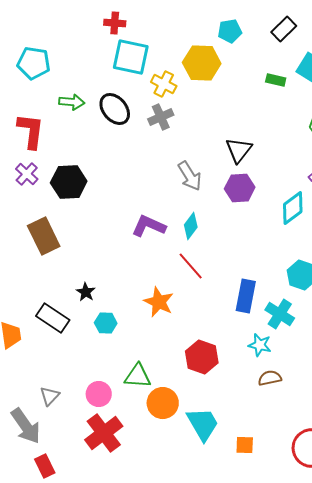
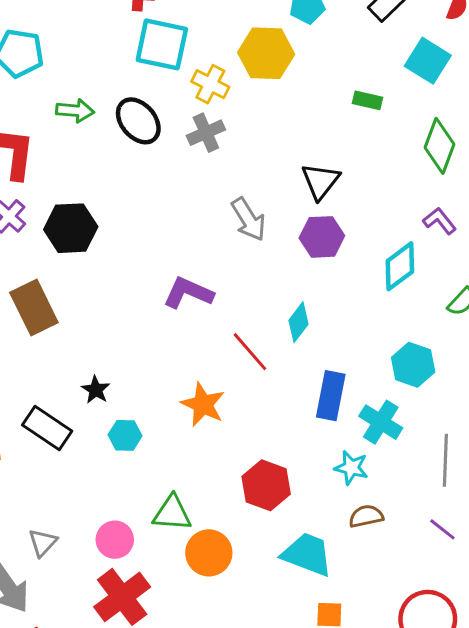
green rectangle: (276, 80) -> (368, 100), moved
cyan diamond: (191, 226) -> (298, 322), moved
cyan trapezoid: (203, 424) -> (307, 554), moved, turned -39

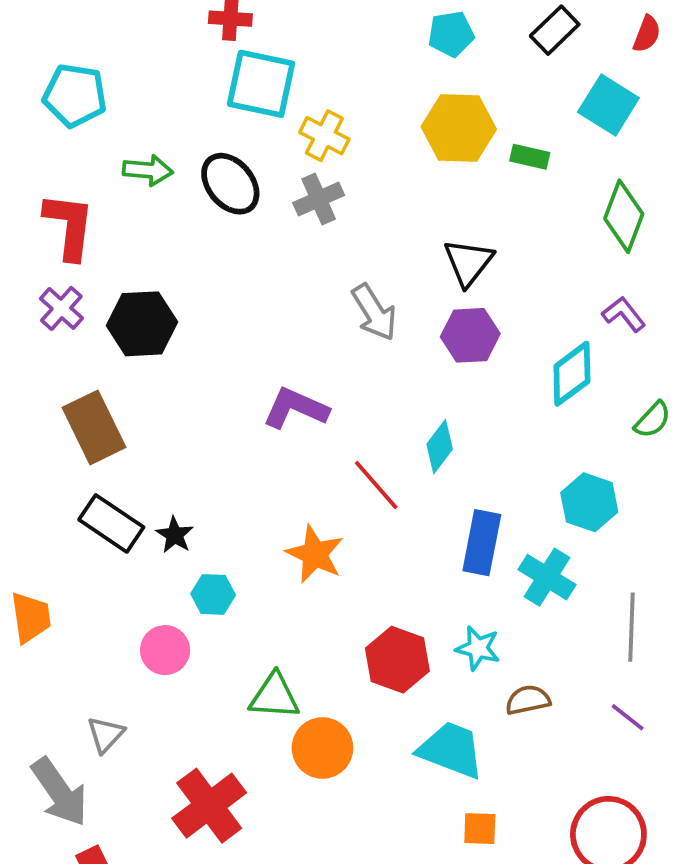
yellow hexagon: (266, 53) -> (459, 128), moved
black rectangle: (47, 428) -> (111, 523), moved
cyan star: (351, 468) -> (478, 648), moved
pink circle: (115, 540) -> (165, 650), moved

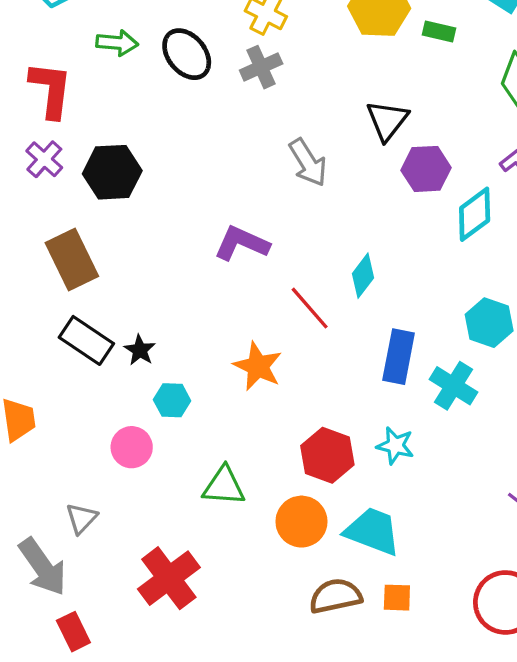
purple hexagon: (470, 335) -> (426, 169), moved
brown semicircle: (528, 700) -> (335, 596), moved, size x1.4
orange circle: (322, 748) -> (301, 522), moved

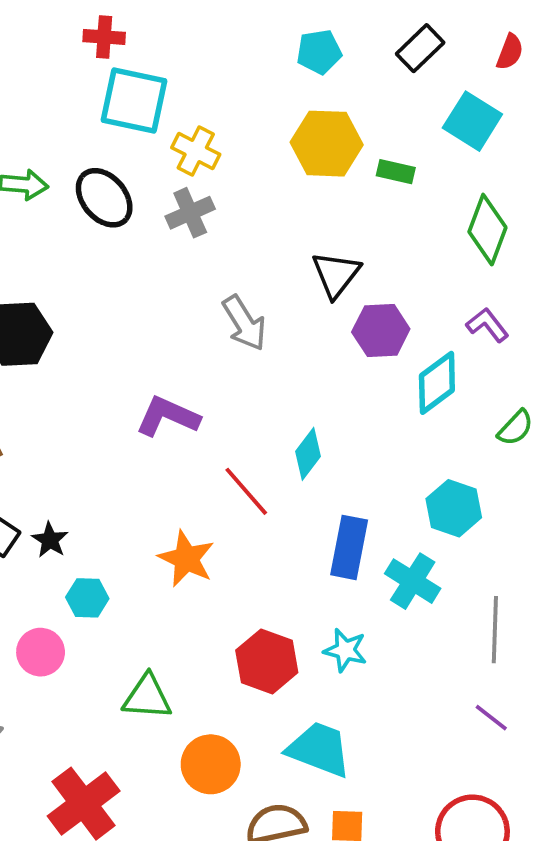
orange circle: (301, 522) -> (211, 764), moved

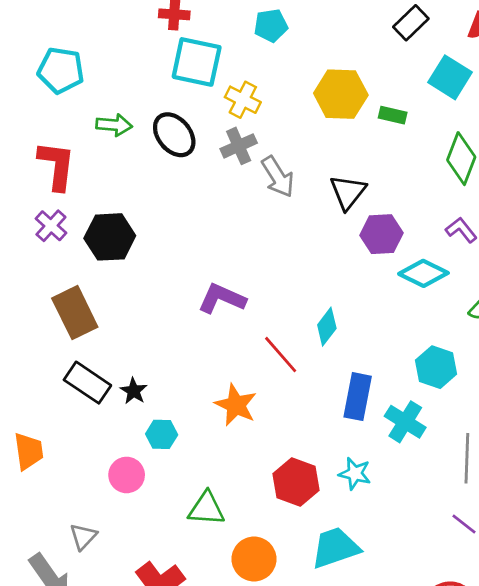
cyan pentagon: (319, 52) -> (271, 26), moved
gray arrow: (244, 323) -> (278, 177), moved
cyan diamond: (437, 383) -> (423, 273), turned 63
cyan trapezoid: (319, 749) -> (335, 548), turned -40

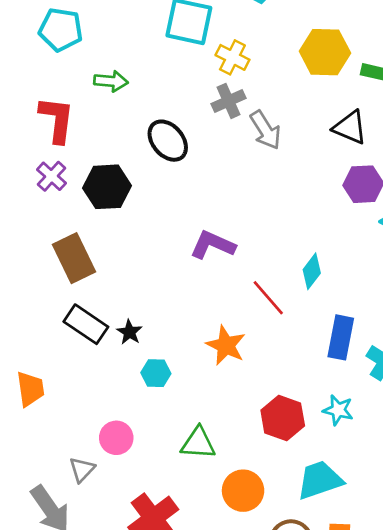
black ellipse: (174, 135) -> (168, 141), moved
black triangle: (348, 192) -> (350, 127), moved, turned -45
pink circle: (127, 475) -> (116, 438), moved

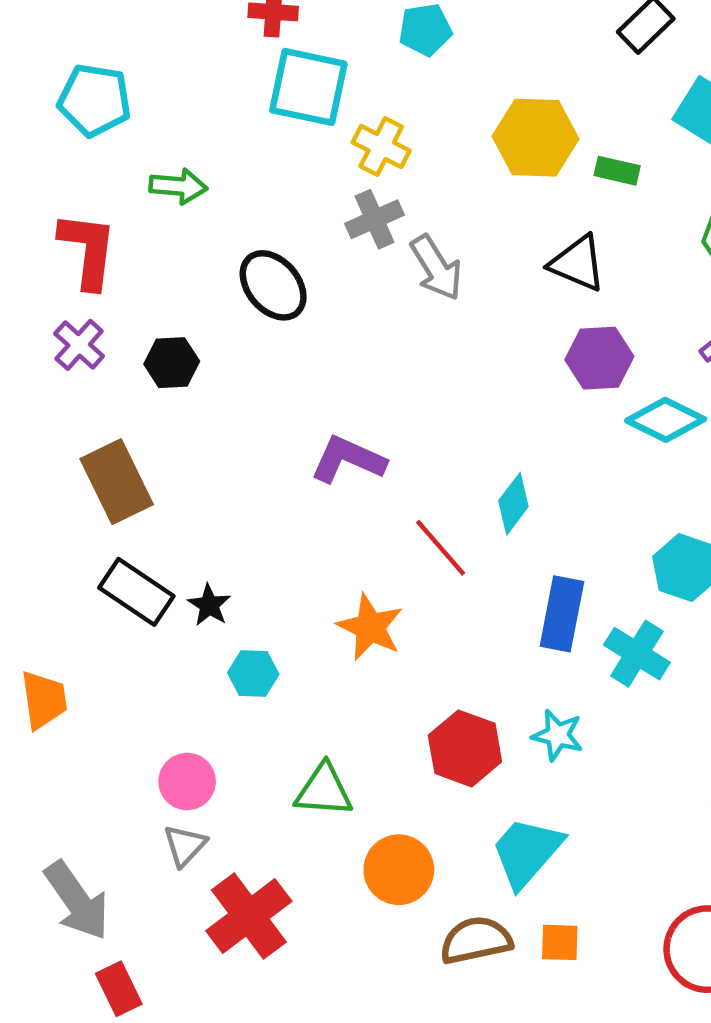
black hexagon: (107, 187) -> (172, 363), size x0.7
gray triangle: (82, 470) -> (185, 845), moved
cyan trapezoid: (320, 480) -> (527, 852), turned -30

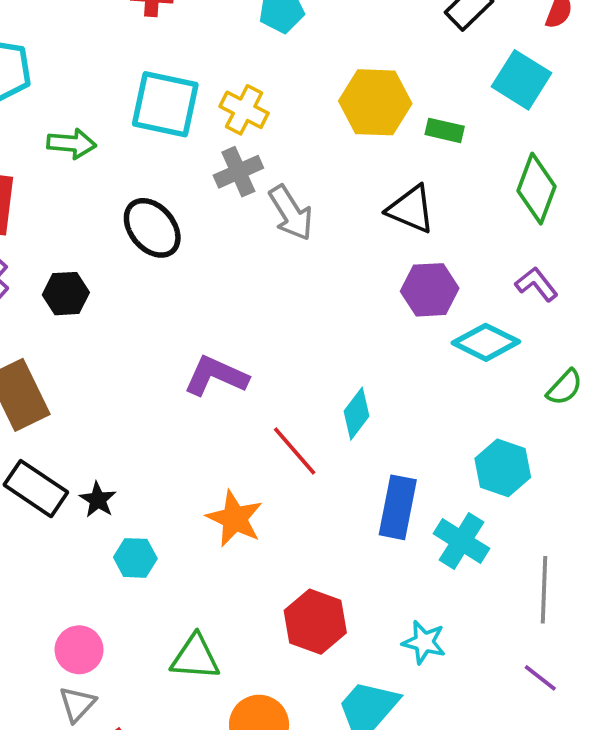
cyan square: (308, 87) -> (165, 104), moved
cyan star: (558, 735) -> (424, 642), moved

